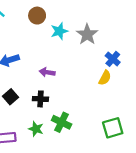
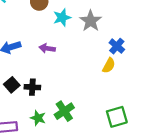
purple arrow: (47, 72) -> (47, 48), moved
black cross: (40, 99) -> (32, 87), moved
green cross: (62, 122) -> (64, 111), turned 30

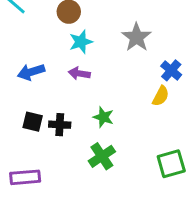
cyan star: (62, 18) -> (81, 42), moved
black square: (12, 85) -> (33, 122), turned -35
green star: (38, 118) -> (103, 117), moved

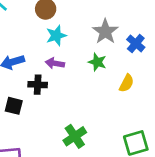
blue cross: (171, 70) -> (136, 43), moved
green star: (103, 117) -> (97, 62), moved
black cross: (60, 125) -> (38, 85), moved

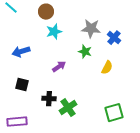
gray star: (105, 32) -> (91, 29), turned -30
purple arrow: (55, 63) -> (59, 67), moved, turned 136
black cross: (38, 85) -> (49, 99), moved

